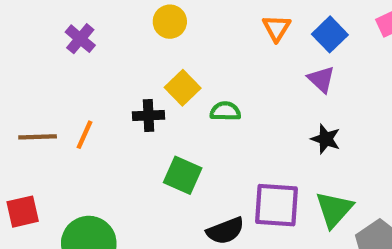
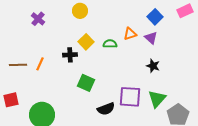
orange triangle: (277, 28) -> (130, 34), moved, turned 40
green semicircle: (225, 111) -> (110, 44), moved

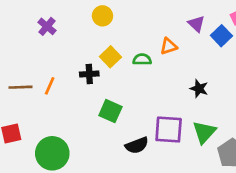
blue square: (155, 17) -> (221, 36), moved
purple triangle: (151, 38) -> (196, 24), moved

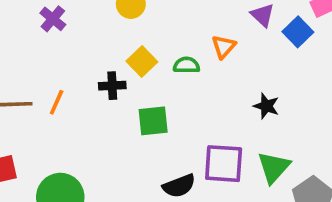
orange triangle: (169, 46) -> (224, 47), turned -30
green square: (110, 111) -> (153, 121), moved, turned -30

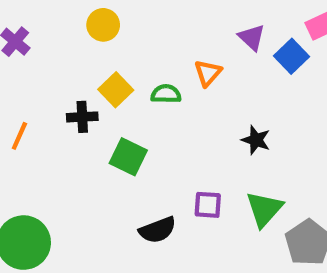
green square: (153, 121) -> (128, 157), turned 32
purple square: (224, 164) -> (208, 205), size x0.6

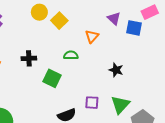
blue square: (292, 56) -> (134, 28), turned -35
yellow square: (116, 90) -> (59, 21), moved
green semicircle: (166, 94) -> (71, 55), moved

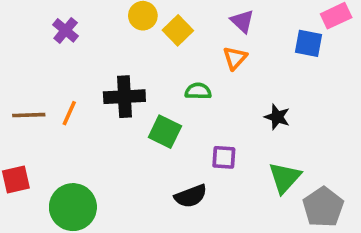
purple triangle: (114, 18) -> (242, 21), moved
black cross: (29, 58) -> (124, 97), size x1.5
purple square: (92, 103) -> (224, 157), moved

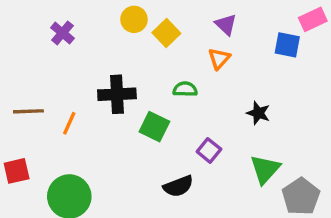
orange line: (69, 113) -> (69, 123), moved
purple square: (224, 157) -> (209, 150), turned 35

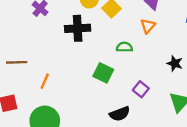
black cross: (117, 94) -> (78, 28), moved
orange line: (69, 123) -> (45, 81), moved

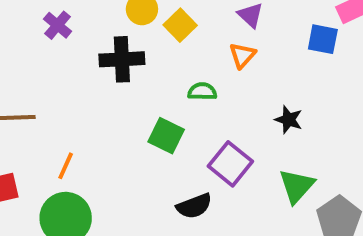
orange line: (45, 81) -> (66, 166), moved
purple square: (141, 89) -> (230, 164), size x1.5

